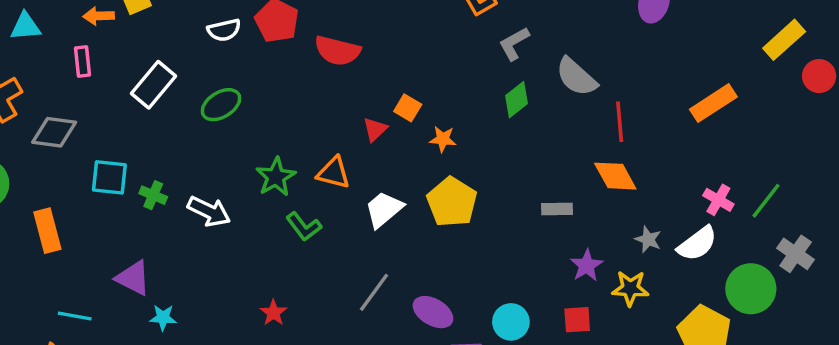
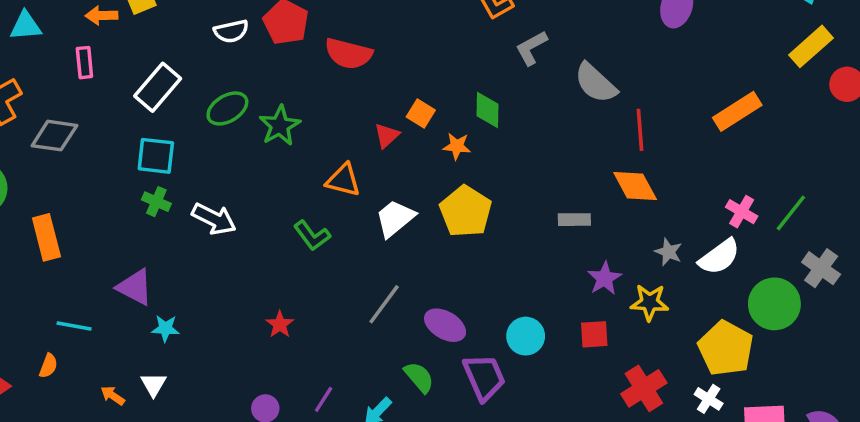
green diamond: (516, 100) -> (488, 110), moved, turned -51
cyan square: (109, 177) -> (156, 156), moved
green star: (276, 177) -> (280, 126), moved

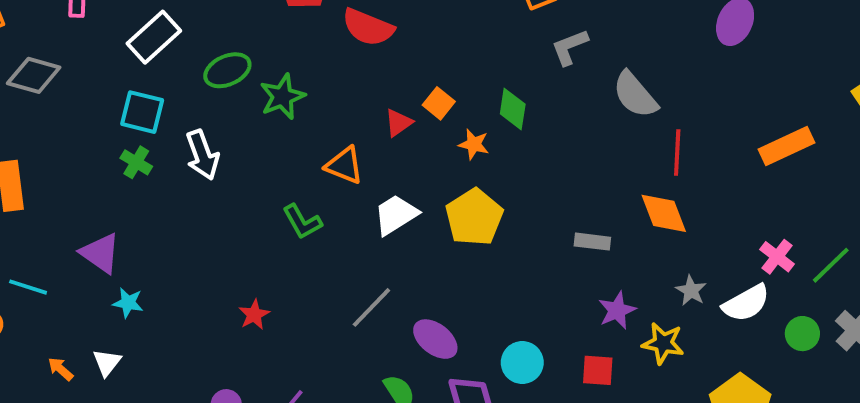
white arrow: (214, 219) -> (202, 155), moved, turned 36
green circle: (774, 304) -> (802, 334), moved, size x0.6

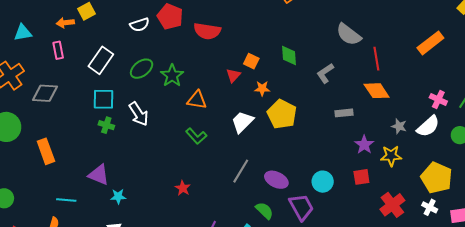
gray L-shape: (570, 47) -> (325, 73), moved
orange star: (474, 144) -> (262, 88), moved
orange triangle: (344, 165) -> (197, 100), moved

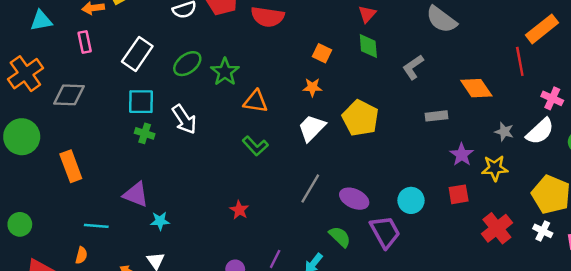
red line: (376, 59) -> (520, 61), moved
red triangle: (233, 75) -> (367, 14), moved
orange star: (262, 88) -> (312, 87), moved

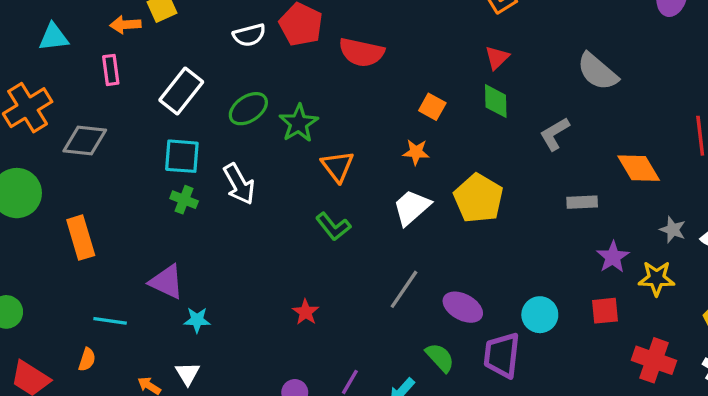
orange triangle: (256, 101) -> (338, 166), turned 40
red cross: (497, 228) -> (654, 360), turned -36
purple trapezoid: (385, 232) -> (502, 355), turned -148

